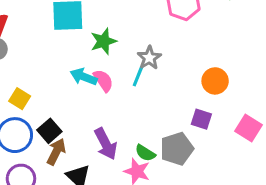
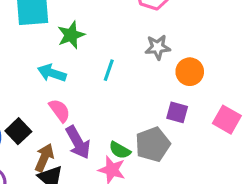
gray star: (149, 58) -> (158, 47), moved, turned 30
pink semicircle: (103, 81) -> (60, 110), moved
brown arrow: (56, 152) -> (44, 158), moved

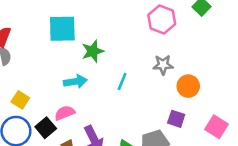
cyan arrow: (52, 73) -> (75, 81), turned 150
pink semicircle: (60, 110) -> (65, 113), moved, turned -78

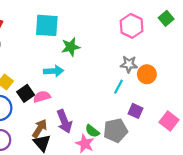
cyan line: (122, 81) -> (118, 87), moved
orange circle: (188, 86) -> (147, 74), moved
black square: (46, 128) -> (26, 93), moved

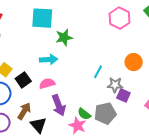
gray star: (129, 64) -> (115, 85), moved
cyan line: (118, 87) -> (98, 72), moved
pink semicircle: (42, 97) -> (47, 83), moved
brown arrow: (40, 128) -> (24, 111), moved

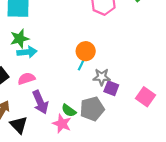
green star: (64, 37) -> (20, 39), moved
orange circle: (134, 62) -> (86, 51), moved

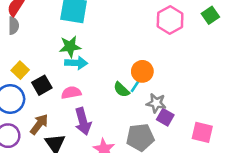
pink square: (145, 97) -> (202, 132), turned -30
green semicircle: (69, 111) -> (121, 90), moved

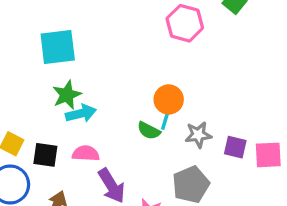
black square: (42, 85) -> (45, 155), turned -36
pink semicircle: (71, 93) -> (86, 153), turned 30
purple square: (165, 117) -> (235, 147), moved

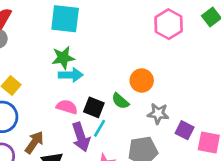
cyan line: (166, 118) -> (100, 128), moved
black square: (45, 155) -> (94, 107), moved

